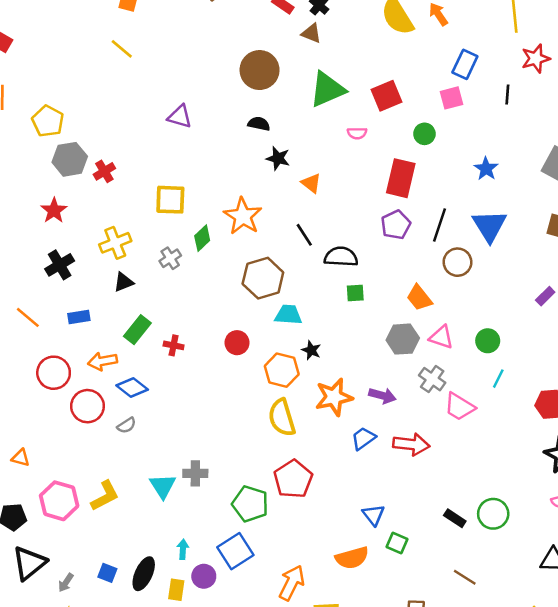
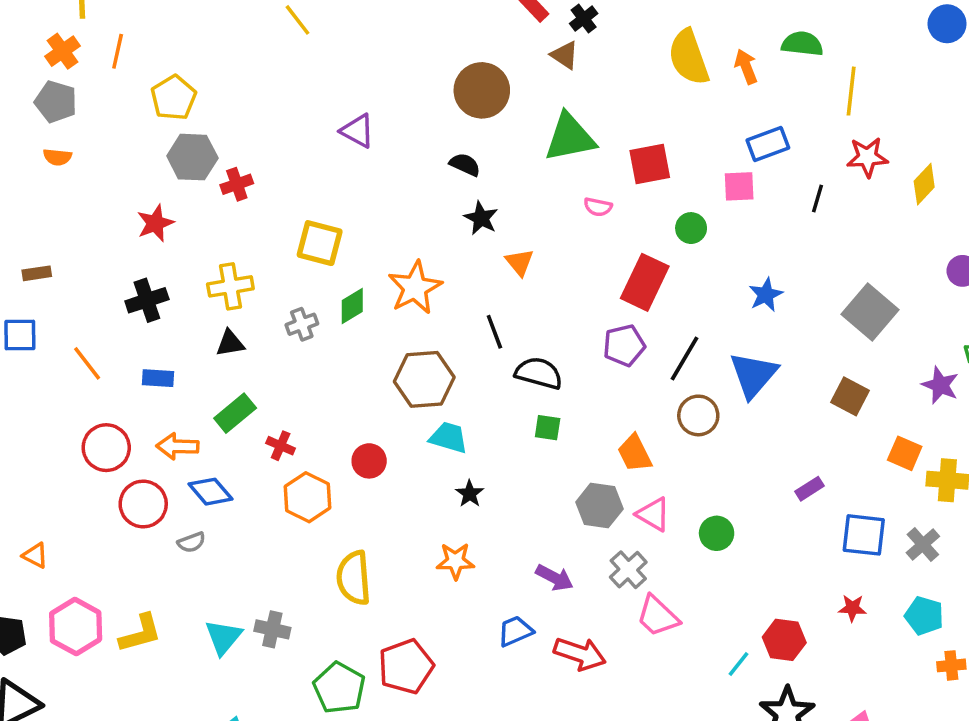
blue rectangle: (465, 64) -> (768, 144), turned 32
orange hexagon: (282, 370) -> (307, 497), moved
cyan line: (498, 379) -> (738, 664), moved
orange star: (334, 397) -> (455, 561), moved, size x0.7
yellow semicircle: (282, 418) -> (354, 578), moved

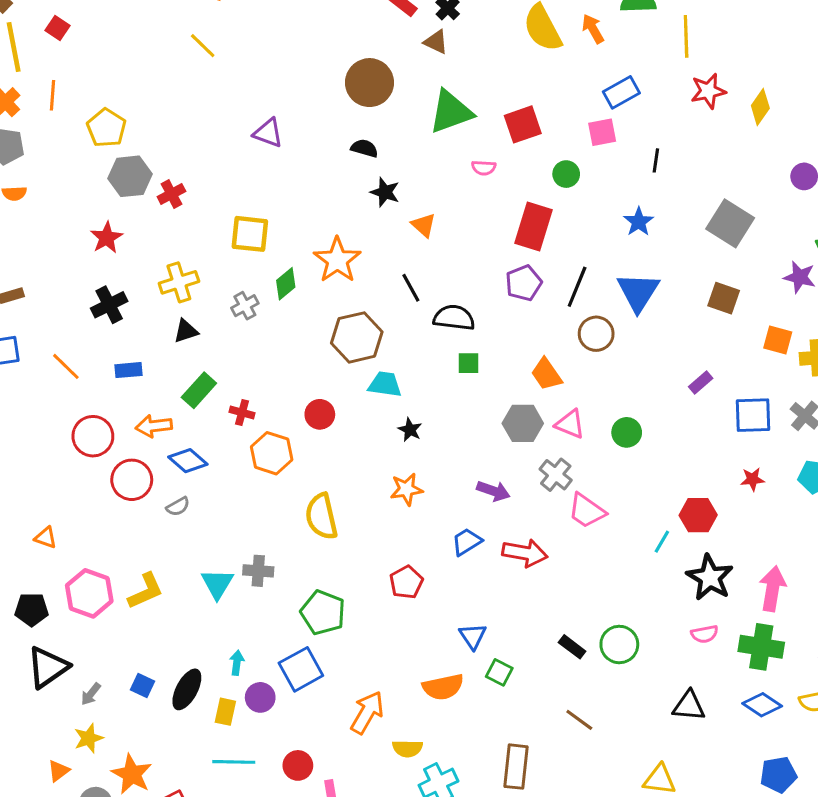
black line: (817, 198) -> (656, 160), moved
red pentagon: (406, 666) -> (406, 582), moved, size x0.7

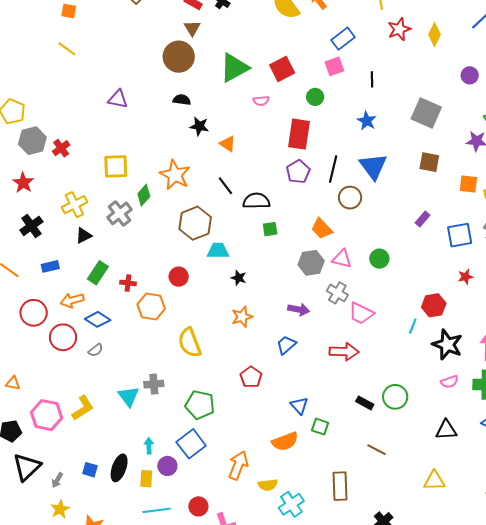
brown triangle: (436, 42) -> (192, 28), moved, turned 42
gray cross: (245, 306) -> (120, 213), size x1.4
red arrow: (525, 553) -> (344, 352), moved

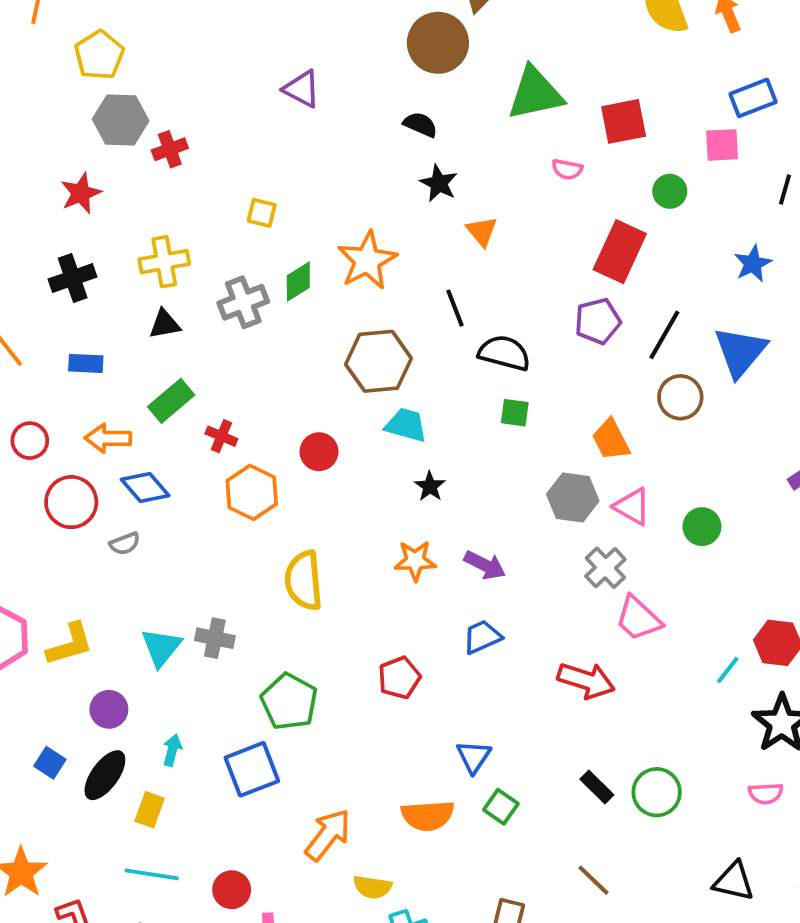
yellow square: (116, 166) -> (262, 213), size x0.6
purple arrow: (299, 309) -> (485, 565), moved
red circle: (34, 313) -> (30, 441), size x0.7
purple circle: (167, 466) -> (109, 709), moved

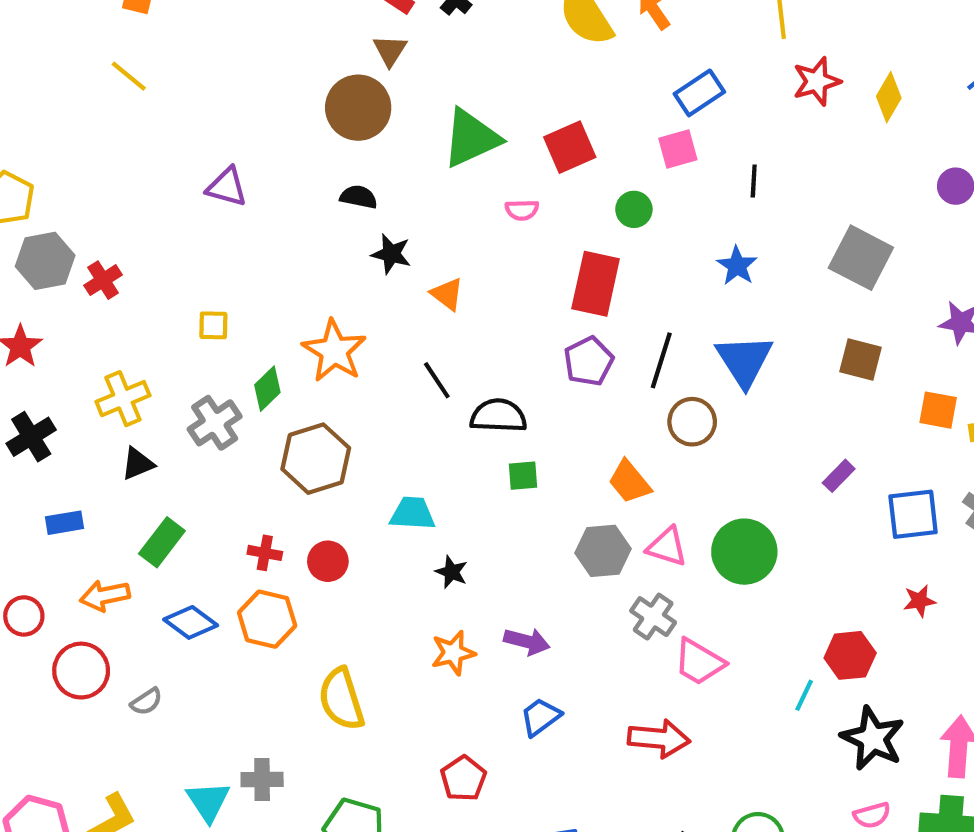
brown hexagon: (379, 361) -> (316, 459), moved
red cross: (221, 436) -> (265, 553), moved
blue diamond: (145, 487) -> (191, 622), moved
green circle: (702, 527) -> (744, 552), size x1.6

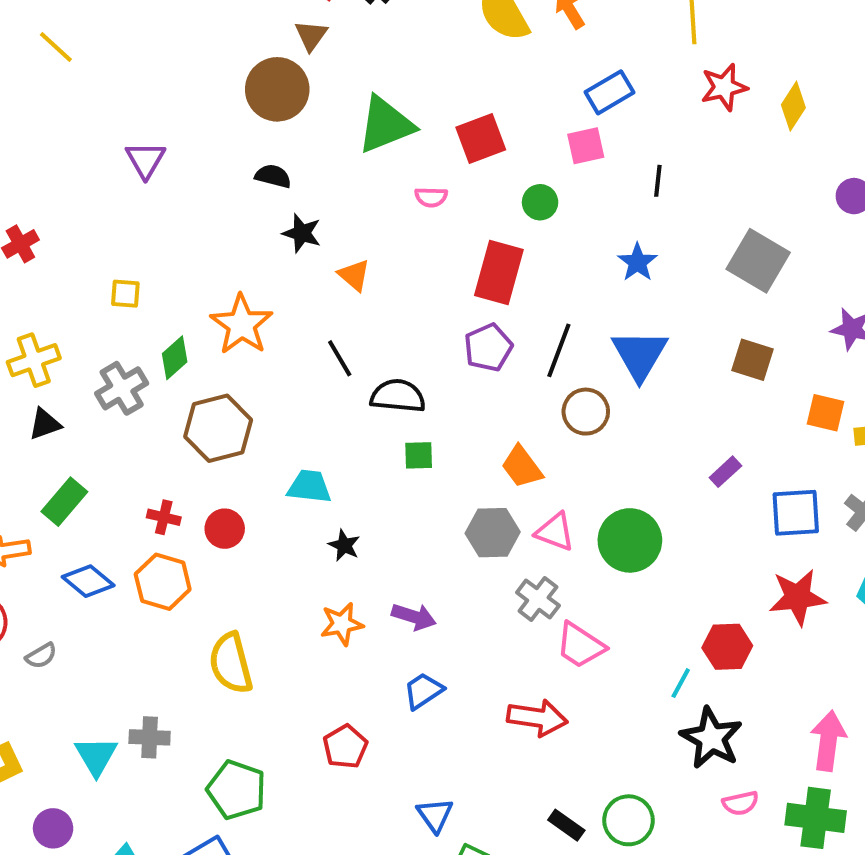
purple triangle: (227, 187) -> (145, 160), turned 42
red star: (919, 601) -> (798, 597), size x1.8
black star: (873, 738) -> (711, 738), moved

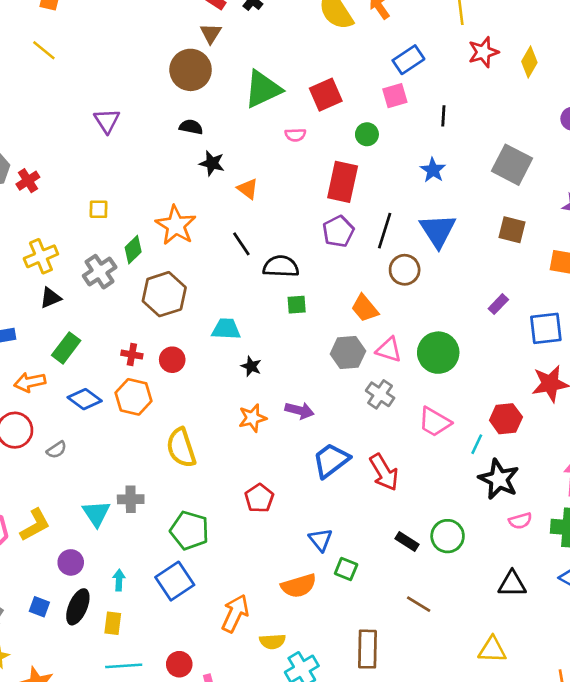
pink trapezoid: (580, 645) -> (435, 422), moved
blue trapezoid: (423, 691) -> (331, 460), moved, size x1.4
red arrow: (537, 718) -> (384, 472), turned 54

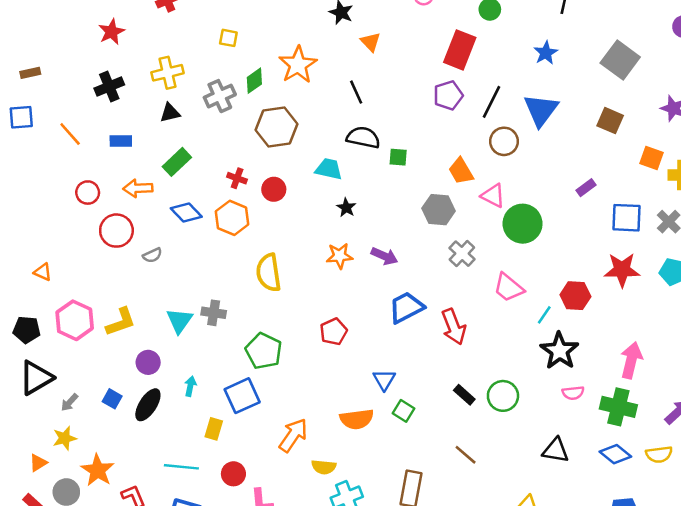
black semicircle: (281, 266) -> (363, 137), moved
pink triangle: (389, 350) -> (493, 196), moved
yellow rectangle: (113, 623) -> (214, 429), moved

